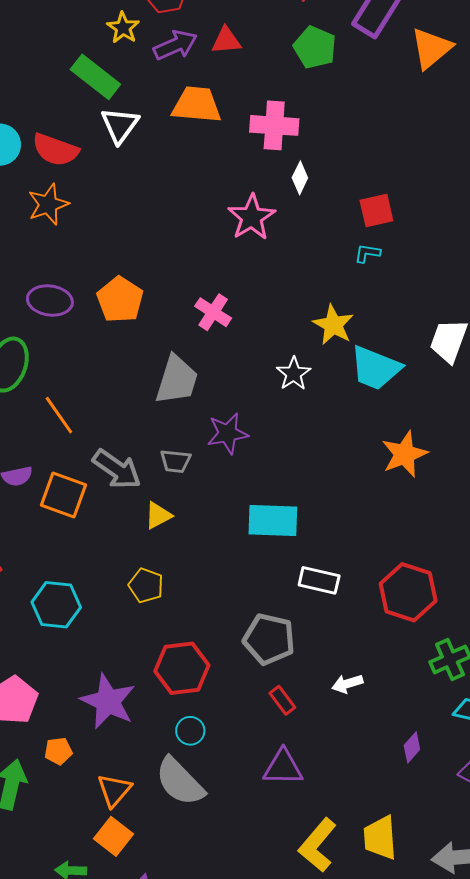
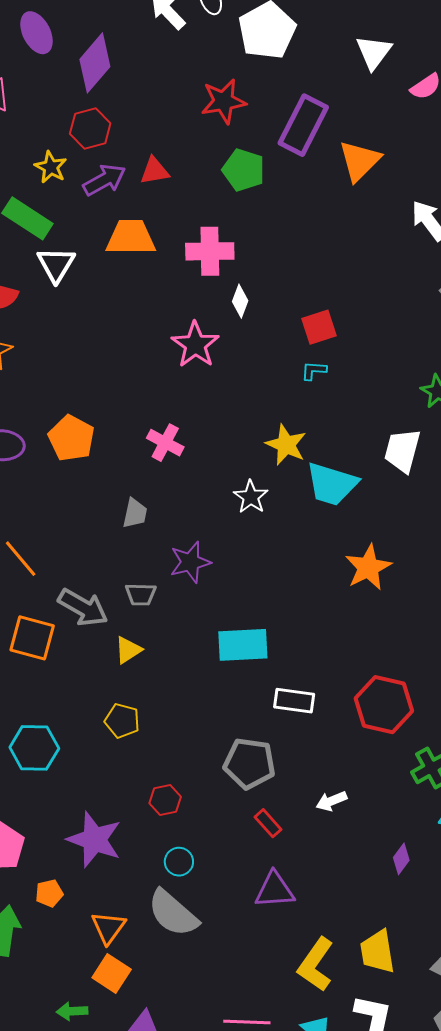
gray trapezoid: (177, 380) -> (135, 513), size x0.6
red hexagon: (182, 668) -> (165, 800), size x0.6

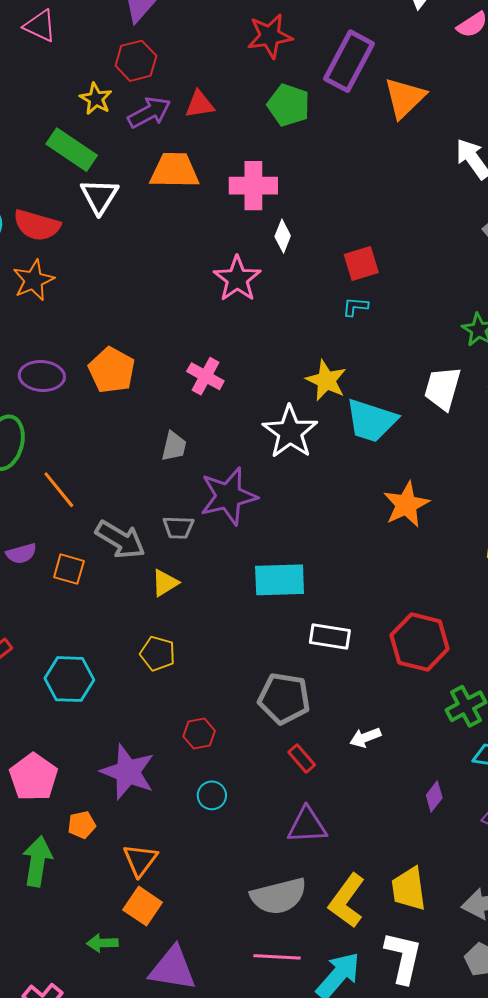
white star: (251, 497) -> (290, 432), size x1.6
purple star: (190, 562) -> (228, 496), size x1.4
orange square: (32, 638) -> (69, 569), size x0.7
gray semicircle: (173, 913) -> (279, 896), moved, turned -56

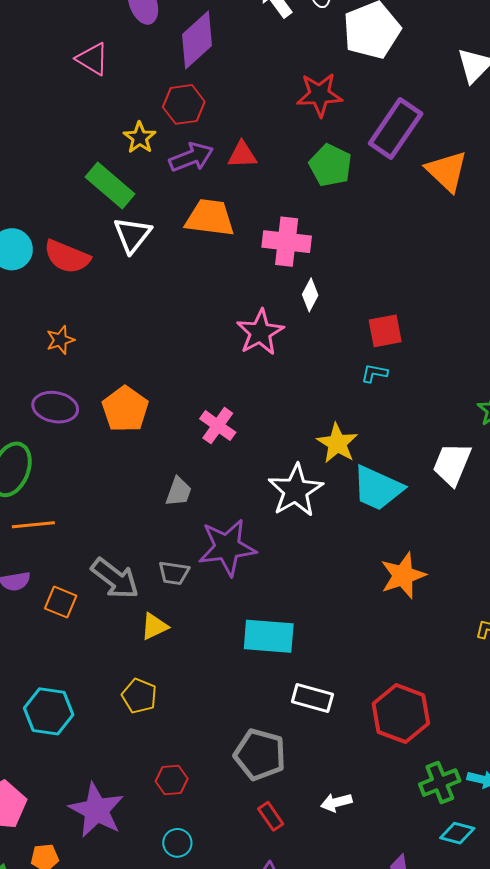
orange triangle: (405, 98) -> (447, 171), turned -39
orange star: (33, 280) -> (60, 340), moved, size x0.7
orange line: (59, 490) -> (33, 525), moved, turned -63

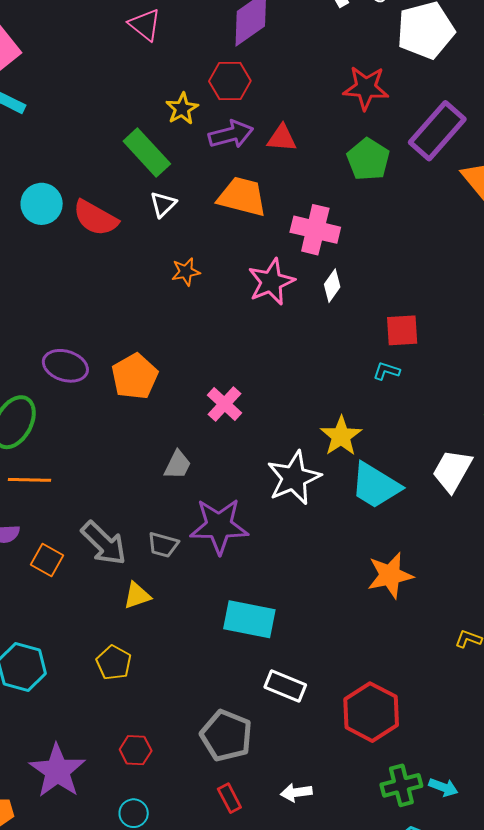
white triangle: (132, 235) -> (163, 204), size x0.7
pink star: (260, 332) -> (271, 282), moved
orange star: (60, 340) -> (186, 272), moved

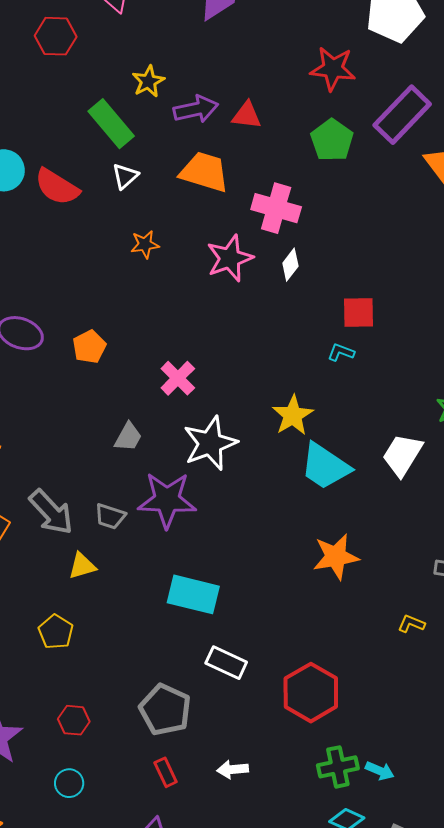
red hexagon: (230, 81) -> (56, 36), moved
orange pentagon: (135, 376) -> (89, 347), size x0.7
white star: (294, 478) -> (210, 443), moved

